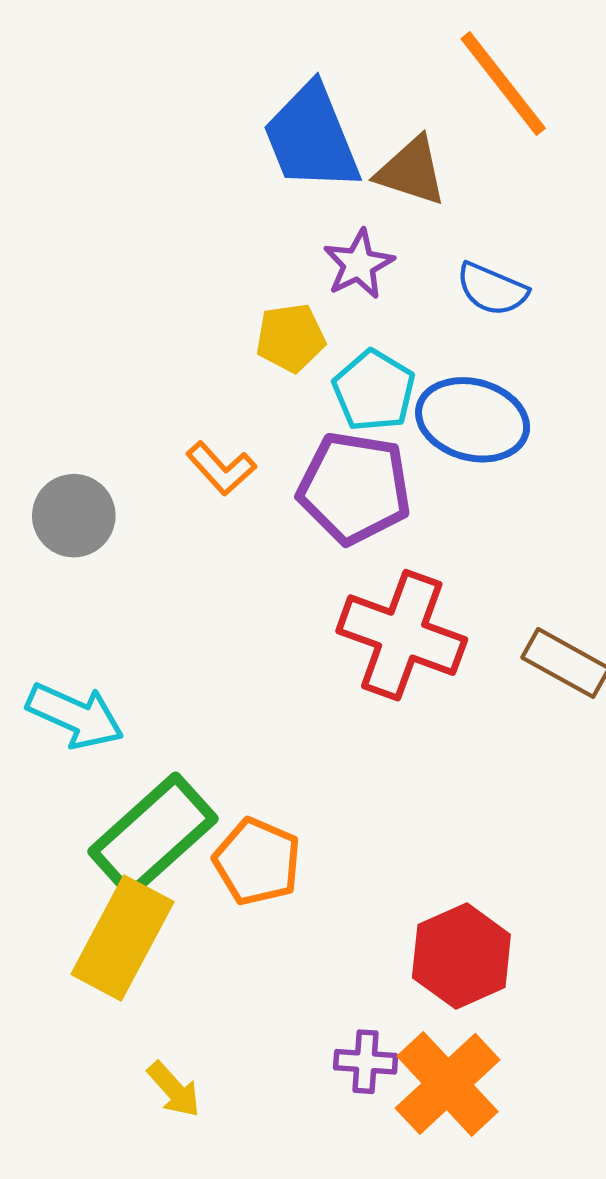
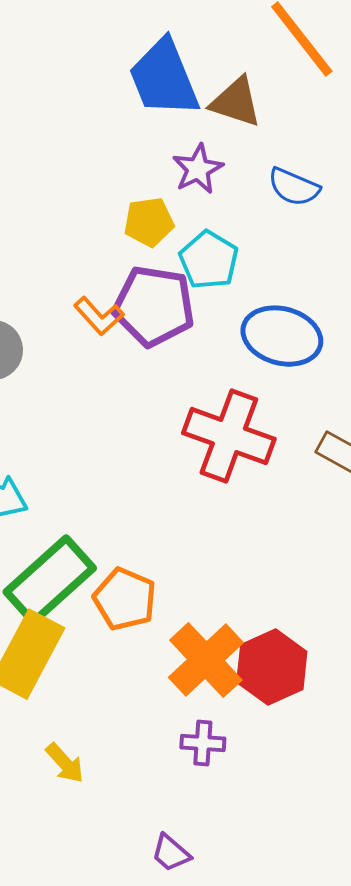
blue ellipse: (473, 420) -> (282, 336), moved
purple pentagon: (354, 488) -> (154, 306), moved
orange cross: (448, 1084) -> (206, 660), moved

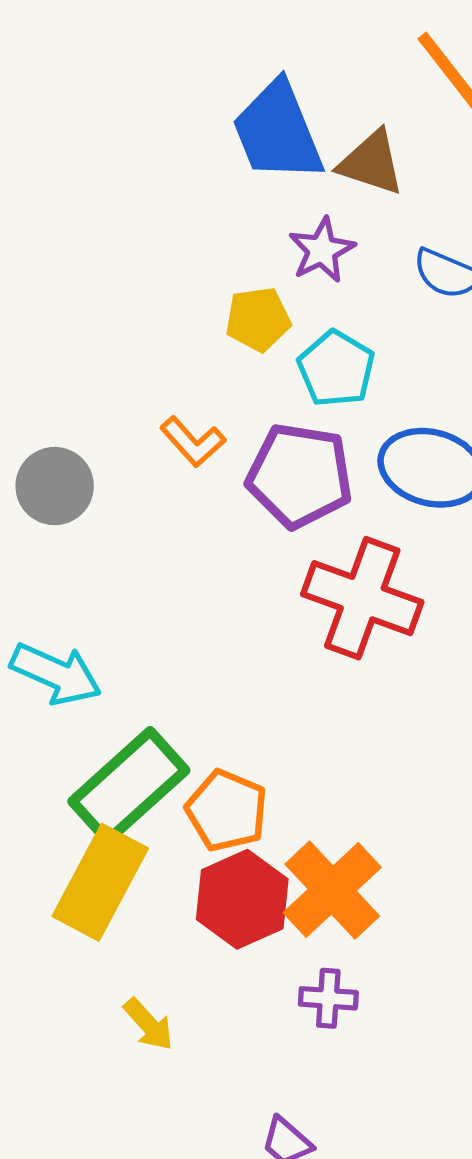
purple pentagon: (154, 306) -> (300, 476), moved
red hexagon: (272, 667) -> (242, 899), moved

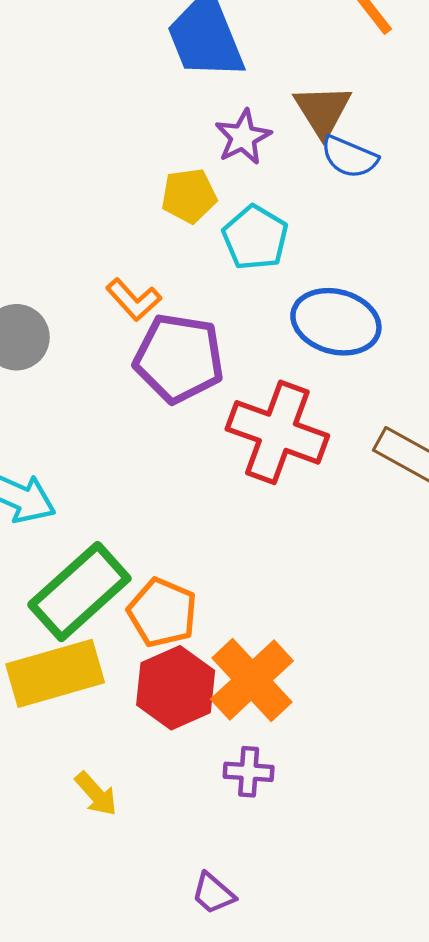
brown triangle: (371, 163) -> (323, 111), moved, turned 40
purple pentagon: (300, 476) -> (179, 358), moved
yellow rectangle: (100, 882) -> (55, 673), turned 46

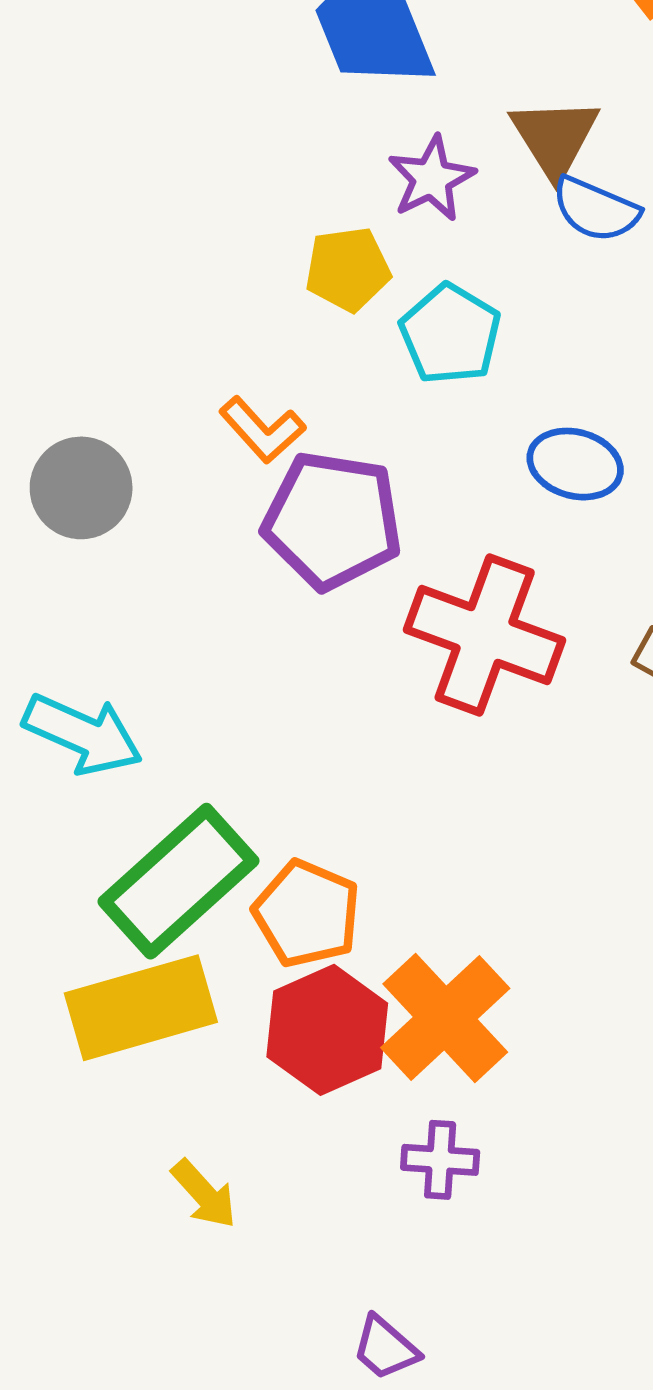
blue ellipse: (336, 322) -> (575, 464), size x0.7

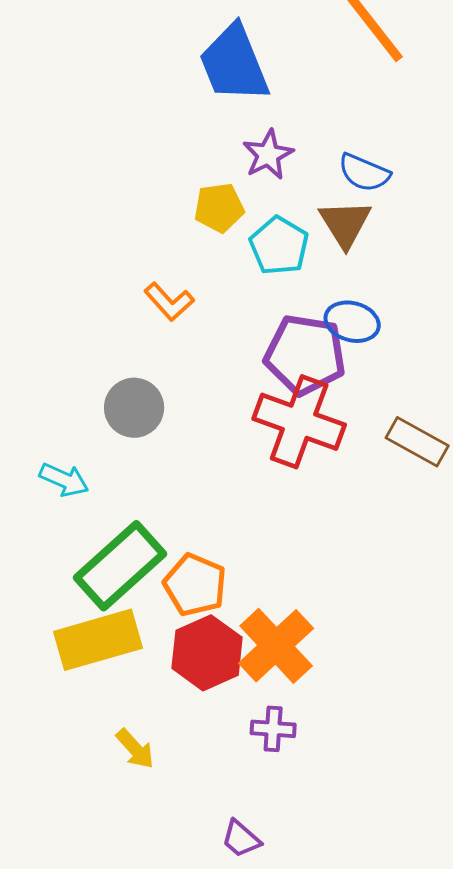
brown triangle: (555, 137) -> (345, 224), moved
gray circle: (81, 488) -> (134, 408), moved
purple pentagon: (332, 520) -> (305, 355), moved
cyan arrow: (83, 734) -> (64, 480), size x0.7

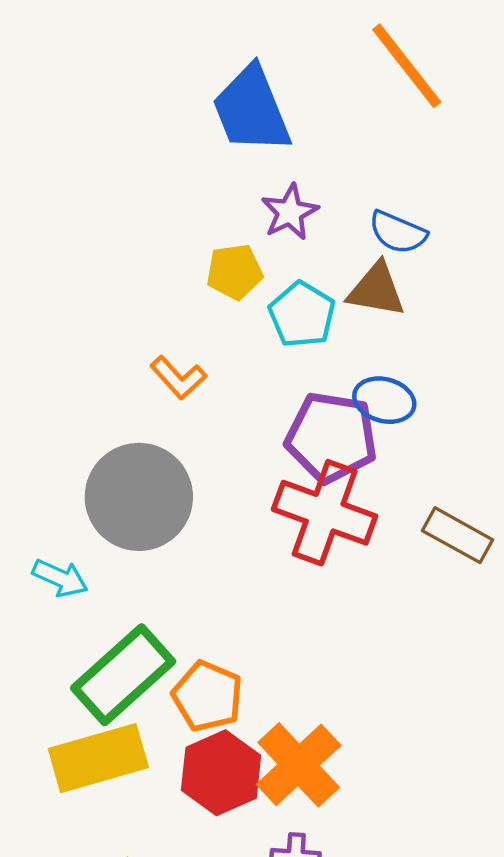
brown triangle: (345, 224) -> (376, 290), turned -48
gray circle: (134, 408) -> (139, 497), size x1.6

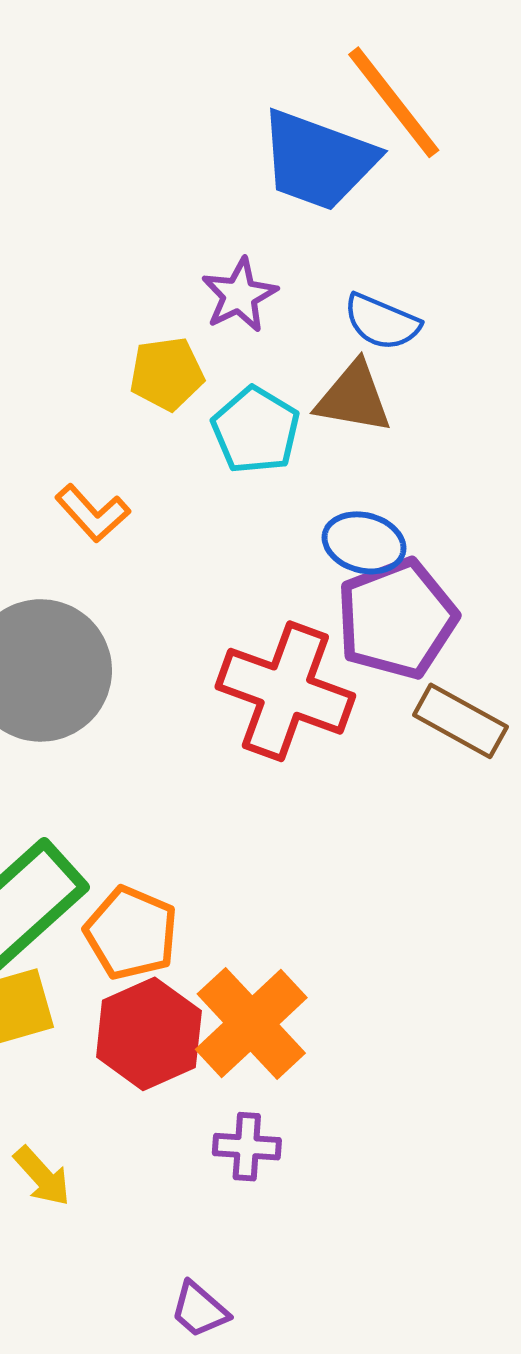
blue trapezoid: (251, 110) -> (318, 160), moved, turned -48
purple pentagon: (331, 437) -> (397, 619), moved, turned -30

